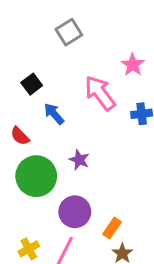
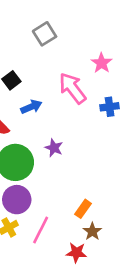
blue arrow: (54, 114) -> (31, 107), turned 108
purple circle: (75, 212) -> (17, 200), moved

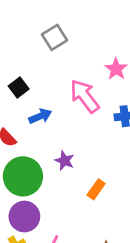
orange rectangle: (83, 209) -> (96, 189), moved

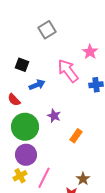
black square: (19, 88) -> (22, 65), turned -32

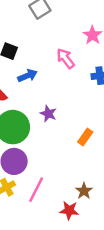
pink arrow: (68, 71) -> (66, 58), size x0.7
orange rectangle: (76, 136) -> (85, 137), moved

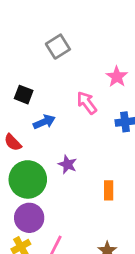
orange rectangle: (85, 137) -> (109, 190), turned -35

